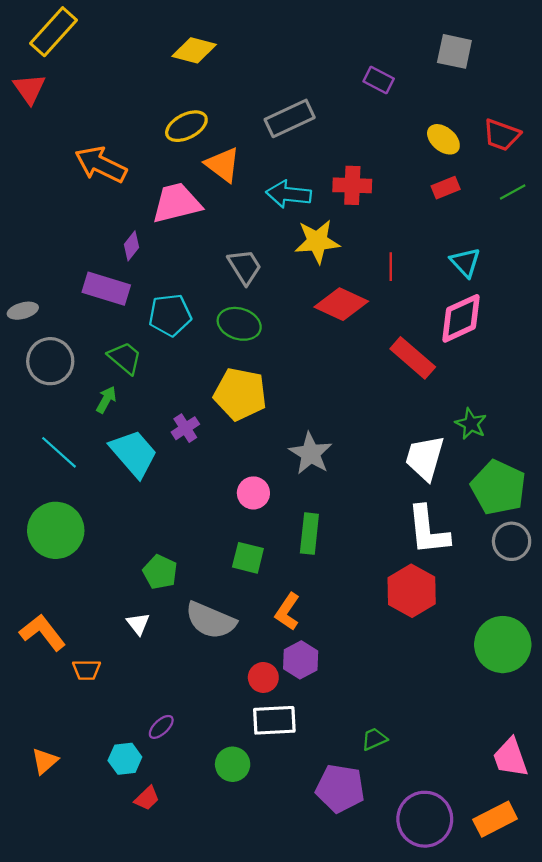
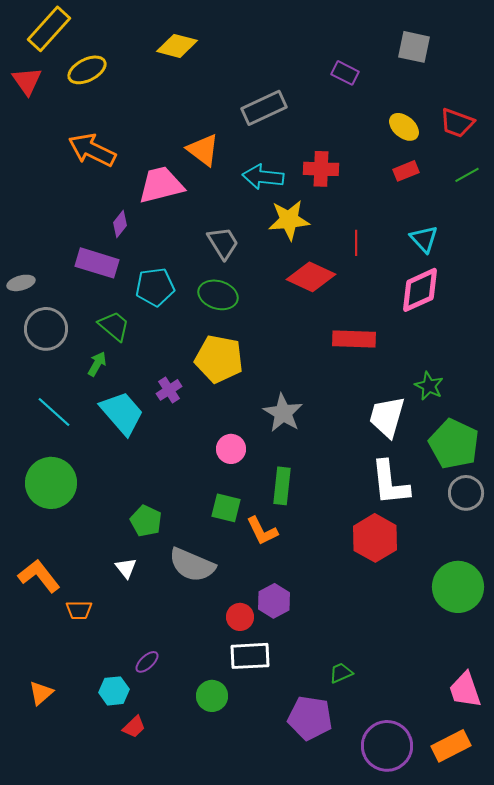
yellow ellipse: (186, 126) -> (87, 70), moved
red rectangle: (413, 358) -> (354, 339), moved, turned -39
orange L-shape: (287, 612) -> (262, 531), moved, turned -60

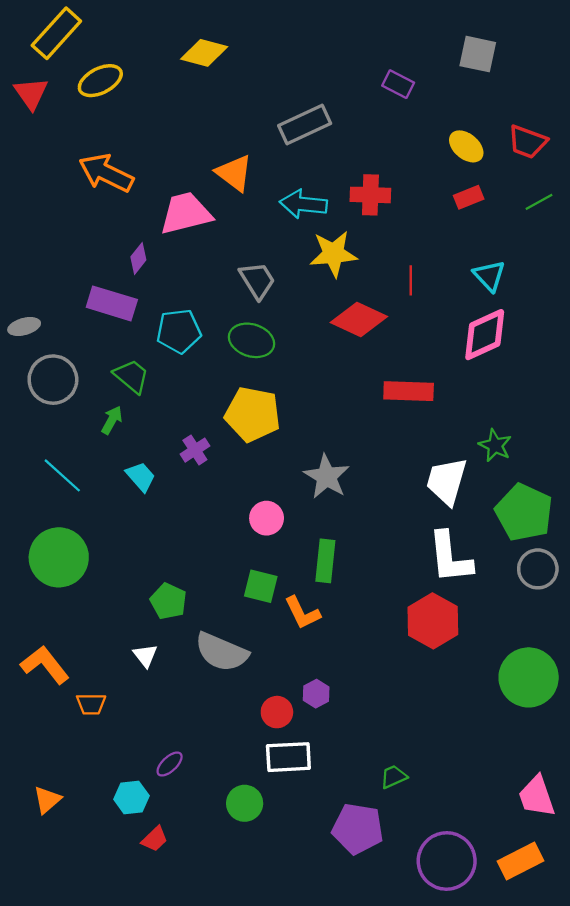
cyan trapezoid: (122, 413) -> (141, 477), size x0.6
purple hexagon: (274, 601) -> (316, 694), size x0.7

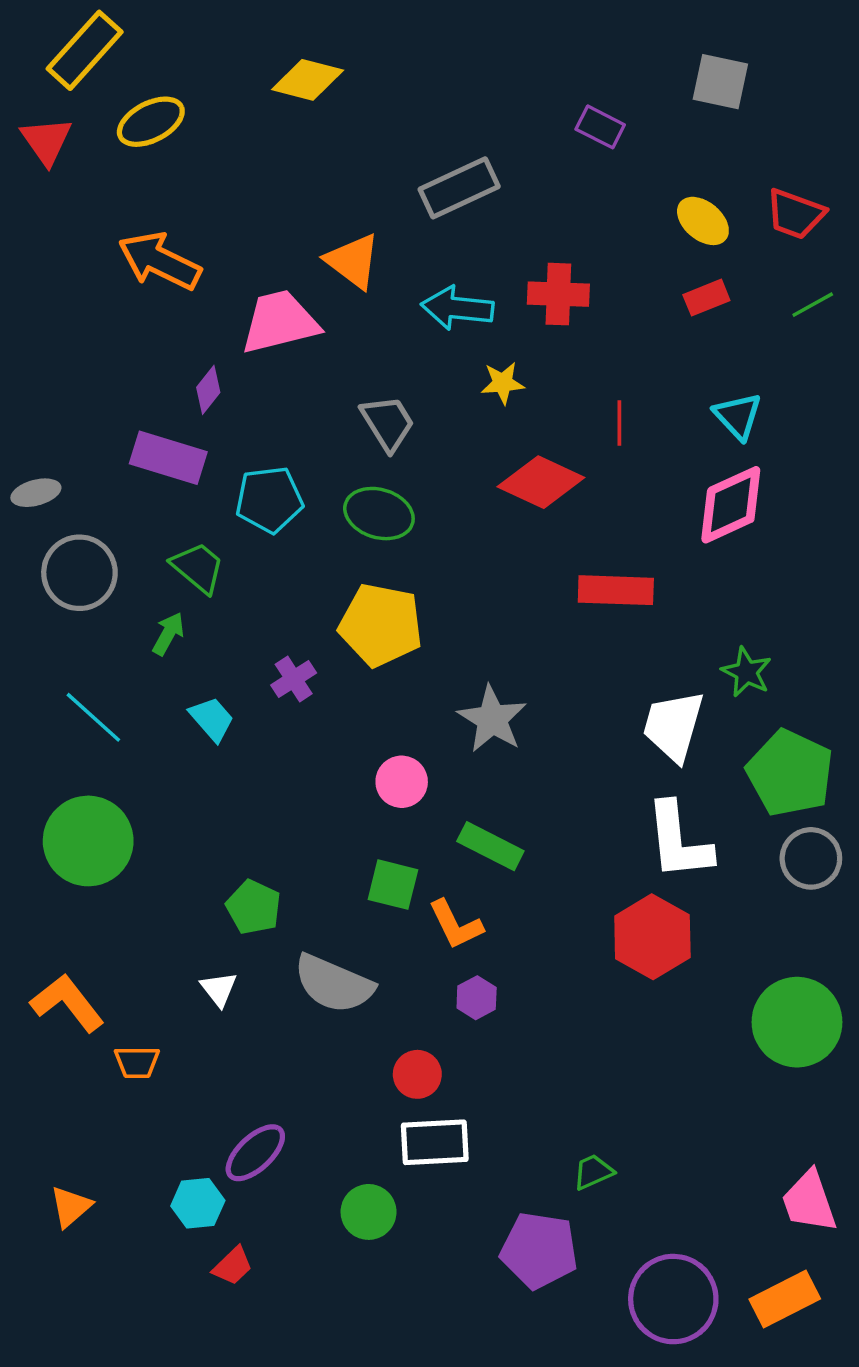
yellow star: (333, 254) -> (503, 383), size x0.6
green rectangle: (325, 561) -> (490, 846), turned -69
purple hexagon: (316, 694) -> (477, 998), moved
purple ellipse: (170, 764) -> (255, 1153), size x1.5

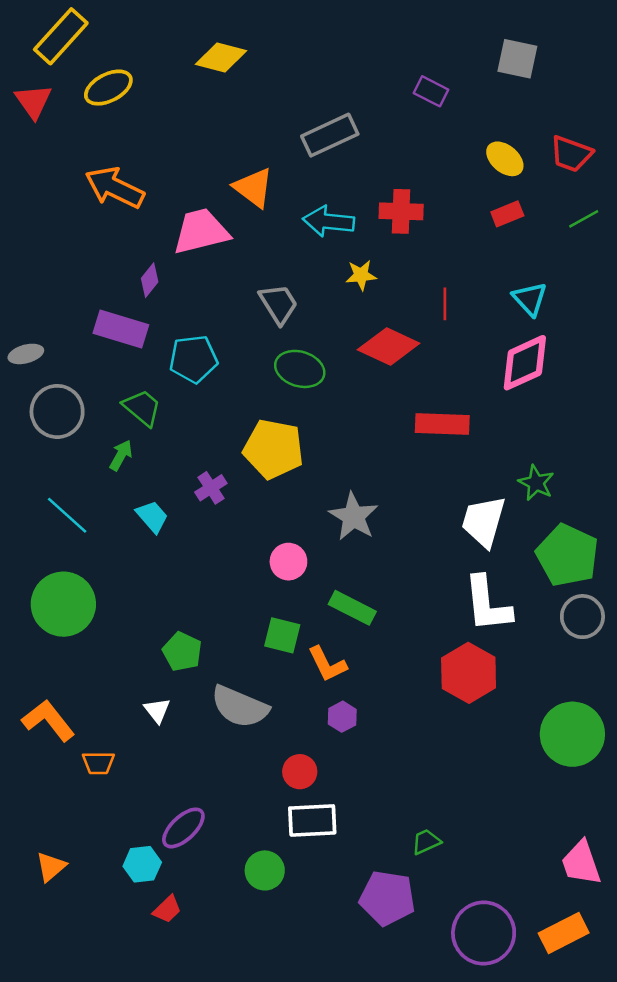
green ellipse: (379, 514) -> (300, 369), moved

